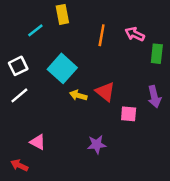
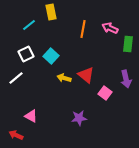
white square: (18, 66) -> (26, 54), moved
cyan square: (62, 68) -> (51, 56), size x0.7
pink square: (129, 114) -> (105, 93), turned 32

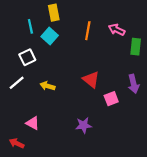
cyan line: (29, 25) -> (30, 26), turned -64
cyan square: (51, 56) -> (50, 36), moved
yellow arrow: (64, 78) -> (47, 86), moved
pink square: (105, 93) -> (111, 99), turned 32

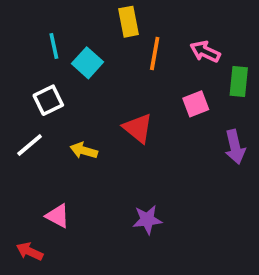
yellow rectangle: (54, 13) -> (129, 22), moved
red triangle: (91, 80) -> (138, 128), moved
pink square: (111, 99) -> (196, 104), moved

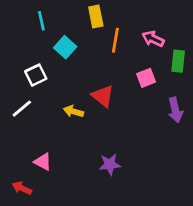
cyan line: (54, 46) -> (41, 21), moved
yellow arrow: (84, 151) -> (73, 111), moved

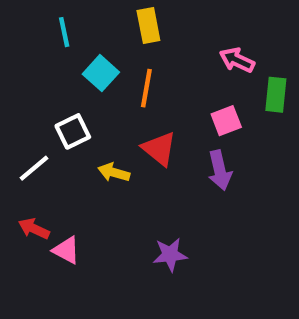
orange line: (115, 40) -> (146, 88), moved
white square: (36, 75) -> (73, 131), moved
purple arrow: (175, 110) -> (220, 170), moved
red arrow: (22, 188) -> (34, 229), moved

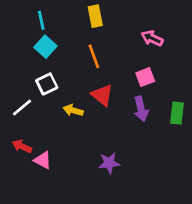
cyan square: (101, 73) -> (45, 47), moved
orange line: (146, 88) -> (94, 56), turned -30
green rectangle: (276, 95) -> (177, 113), moved

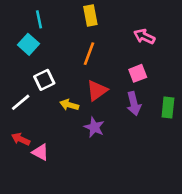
cyan square: (45, 47) -> (28, 44), moved
orange line: (94, 56) -> (89, 54), turned 40
red triangle: (102, 95) -> (97, 90), turned 45
purple star: (109, 163) -> (94, 127), moved, turned 30

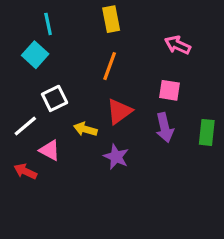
pink square: (138, 73) -> (169, 90), turned 30
pink triangle: (40, 152) -> (50, 150), moved

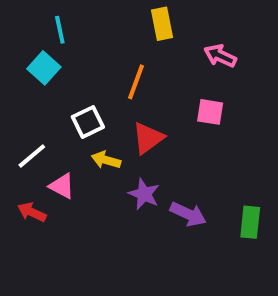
yellow rectangle: (111, 19) -> (162, 24), moved
white square: (55, 98) -> (88, 122), moved
purple arrow: (165, 128) -> (188, 214), moved, turned -52
green rectangle: (207, 132) -> (250, 222), moved

